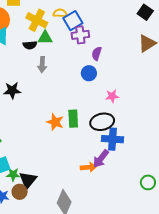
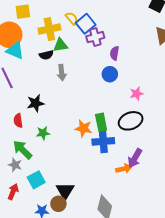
yellow semicircle: (60, 13) -> (72, 18), turned 56
yellow cross: (37, 20) -> (49, 29), turned -30
blue cross: (113, 139) -> (103, 141), moved
green star: (13, 175) -> (43, 133), moved

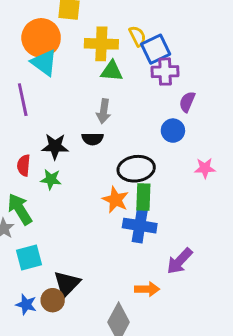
black semicircle: (46, 55) -> (93, 139), moved
black ellipse: (131, 121) -> (136, 169), moved
green star: (43, 133) -> (51, 179), moved
orange arrow: (124, 169) -> (147, 289), moved

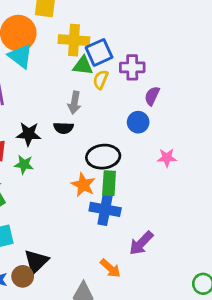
yellow semicircle: (137, 36) -> (101, 80), moved, turned -132
blue square: (156, 49) -> (99, 52), moved
orange arrow: (147, 289) -> (110, 268), turned 40

